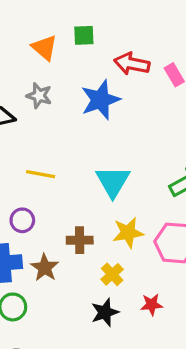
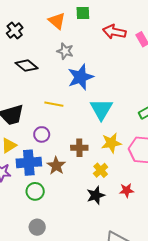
gray star: (39, 96) -> (65, 51), moved
blue star: (100, 100) -> (81, 77), moved

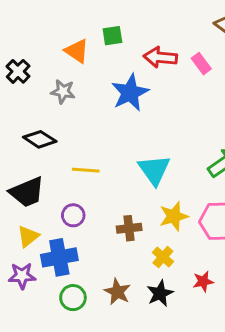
gray star: (65, 51) -> (63, 91), moved
black diamond: (26, 66) -> (40, 139), moved
blue star: (81, 77) -> (130, 93), moved
brown star: (56, 166) -> (117, 292), moved

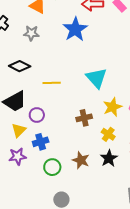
purple circle: (73, 215) -> (37, 115), moved
blue cross: (59, 257) -> (41, 142), size x0.7

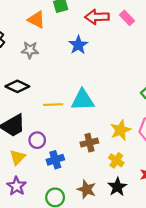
blue star: (75, 29) -> (78, 45), size x0.7
cyan triangle: (96, 78) -> (83, 100), moved, turned -50
blue cross: (41, 142) -> (55, 160), moved
purple star: (17, 156) -> (17, 186), turned -30

